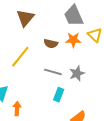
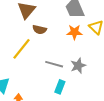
brown semicircle: (51, 44) -> (40, 30), moved

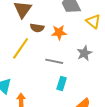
orange star: (74, 32) -> (59, 32), moved
gray star: (78, 66) -> (84, 53), moved

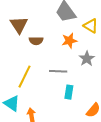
orange star: (59, 32) -> (69, 41), moved
yellow line: (21, 48) -> (24, 77), moved

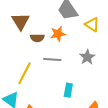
orange star: (69, 41) -> (58, 34), moved
gray line: (58, 71) -> (52, 60), moved

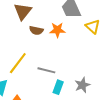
gray star: (87, 57) -> (82, 85), moved
gray line: (52, 60) -> (46, 70), moved

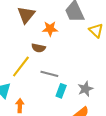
brown semicircle: (36, 30) -> (38, 48), moved
orange star: (57, 30) -> (50, 29), moved

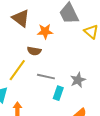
brown triangle: (26, 15) -> (21, 18), turned -30
gray star: (85, 89) -> (78, 80), moved

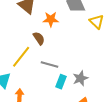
brown semicircle: (34, 51) -> (39, 38), turned -136
gray star: (78, 80) -> (80, 78), moved

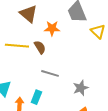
yellow line: (21, 57) -> (17, 46), moved, turned 55
cyan rectangle: (61, 82) -> (36, 97), moved

